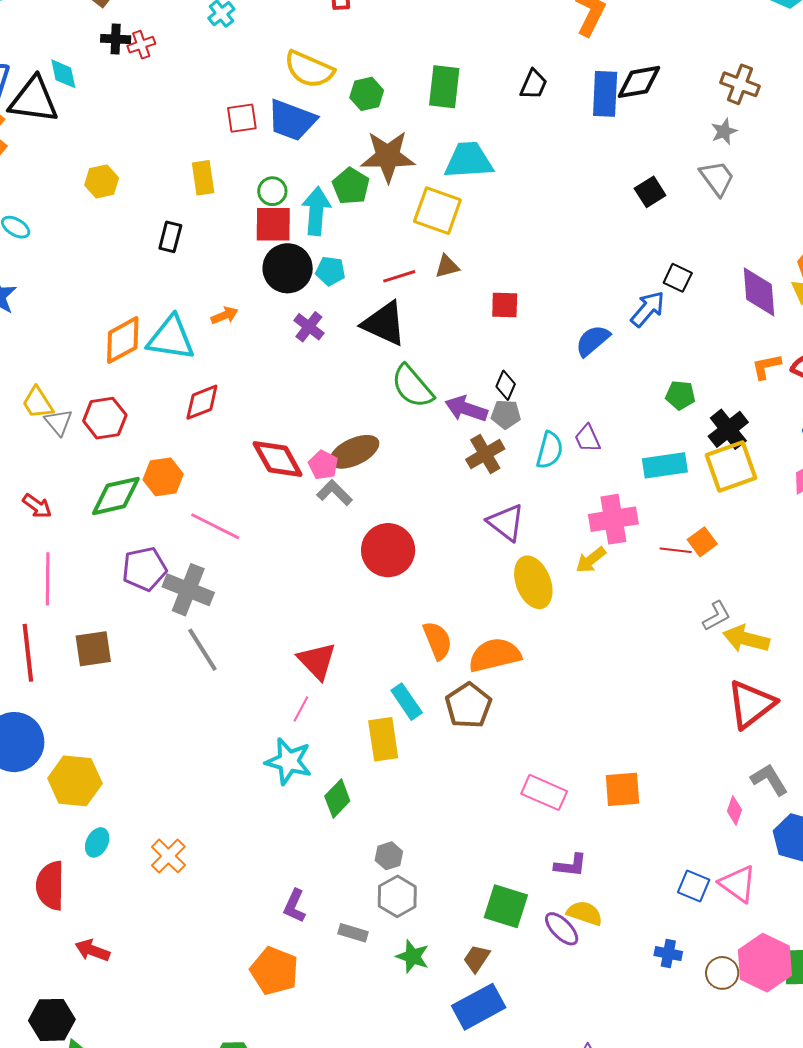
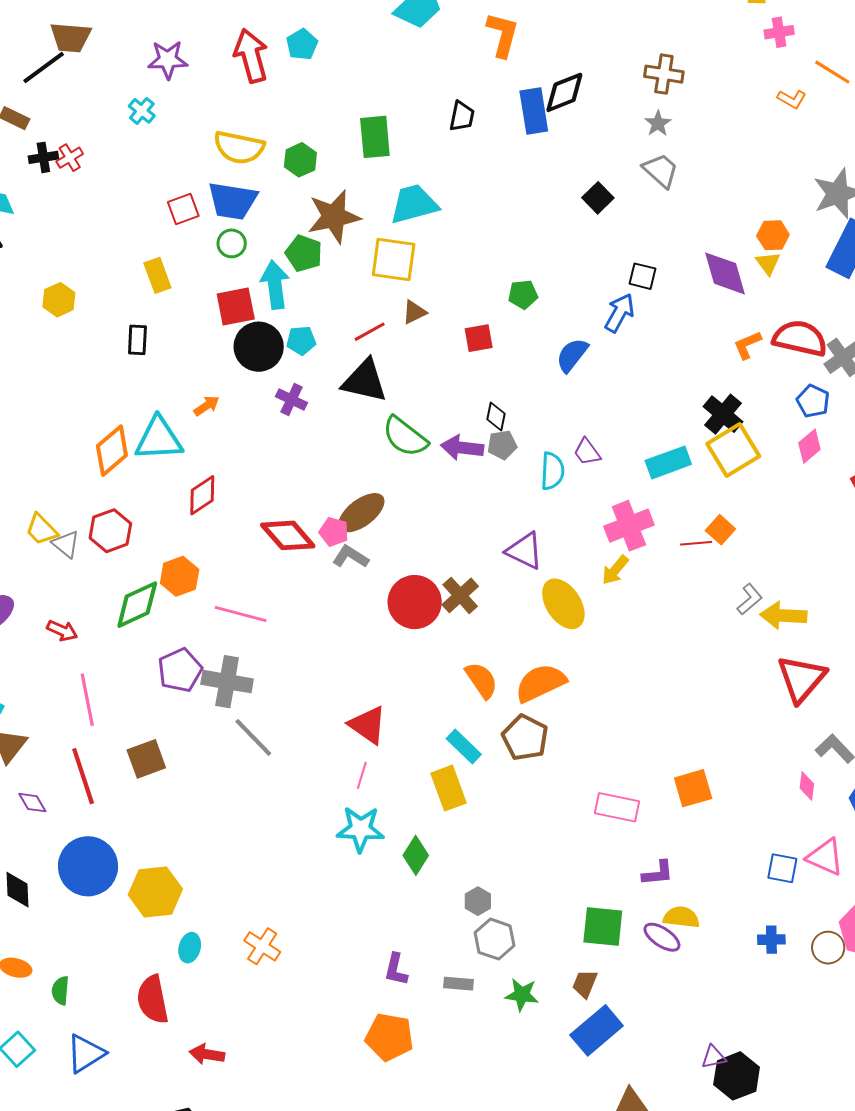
green circle: (272, 191) -> (232, 243), moved
green pentagon: (680, 395) -> (523, 294), moved
brown cross: (485, 454) -> (460, 595), moved

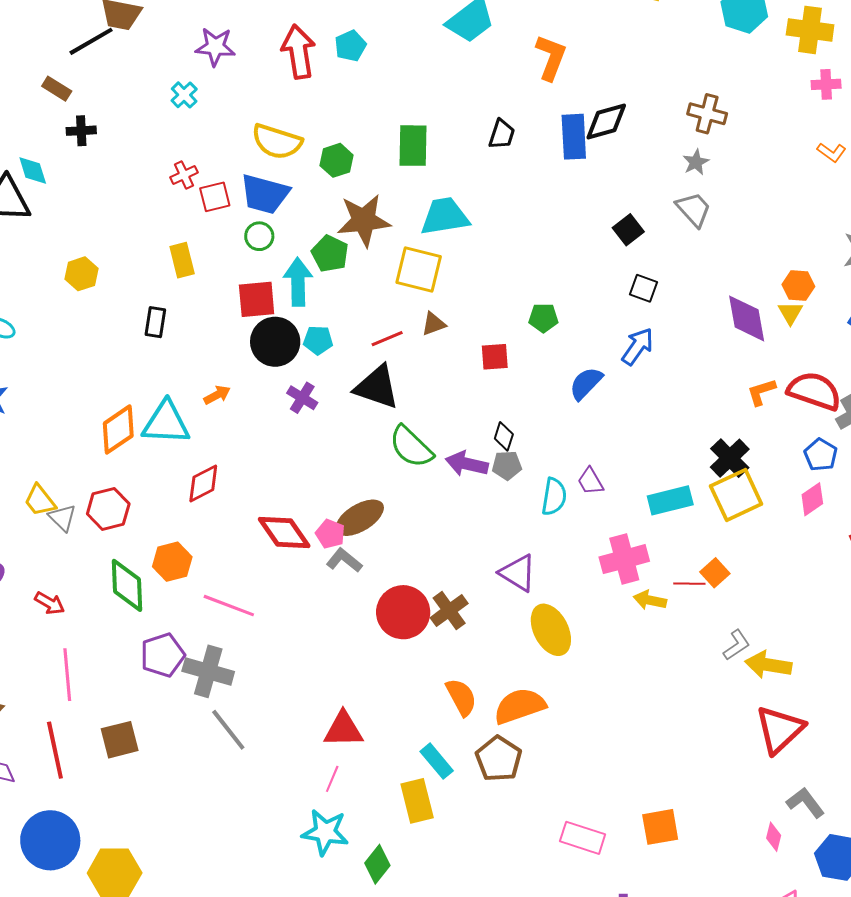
red cross: (70, 158) -> (184, 175), moved
black square: (643, 276) -> (643, 288), moved
yellow arrow: (615, 570) -> (650, 600), moved, turned 56
green diamond: (137, 605) -> (127, 585), turned -74
red triangle: (368, 725) -> (343, 729), turned -42

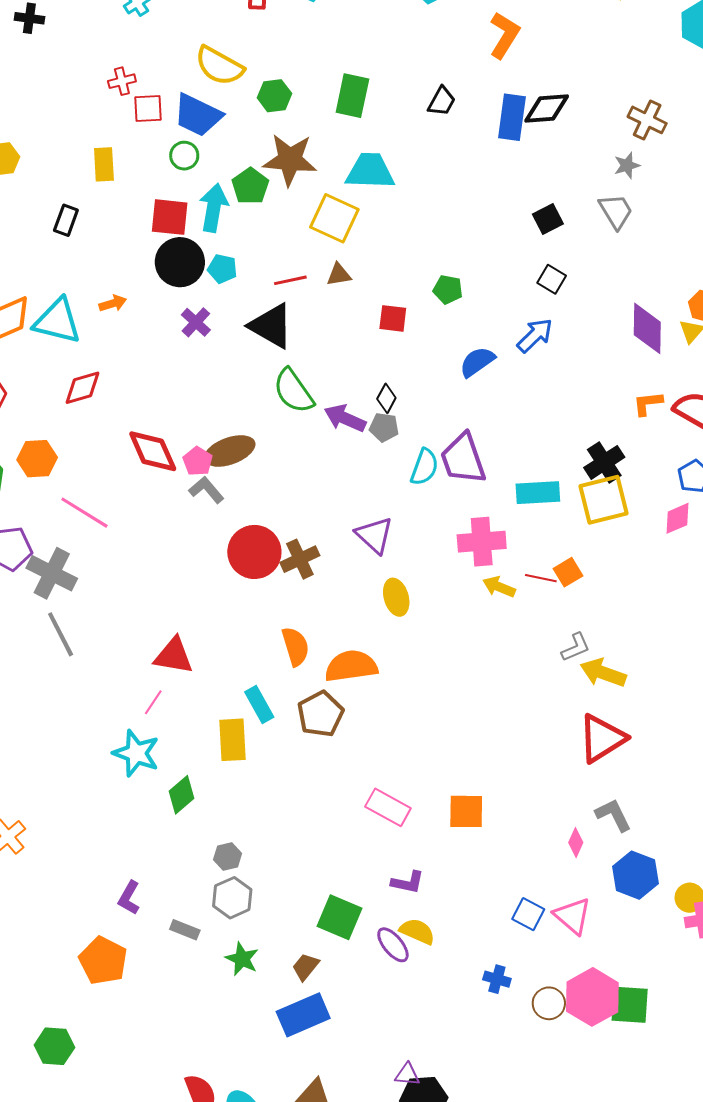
purple trapezoid: (590, 481) -> (463, 459), size x1.8
yellow ellipse: (551, 630) -> (396, 597), size x0.7

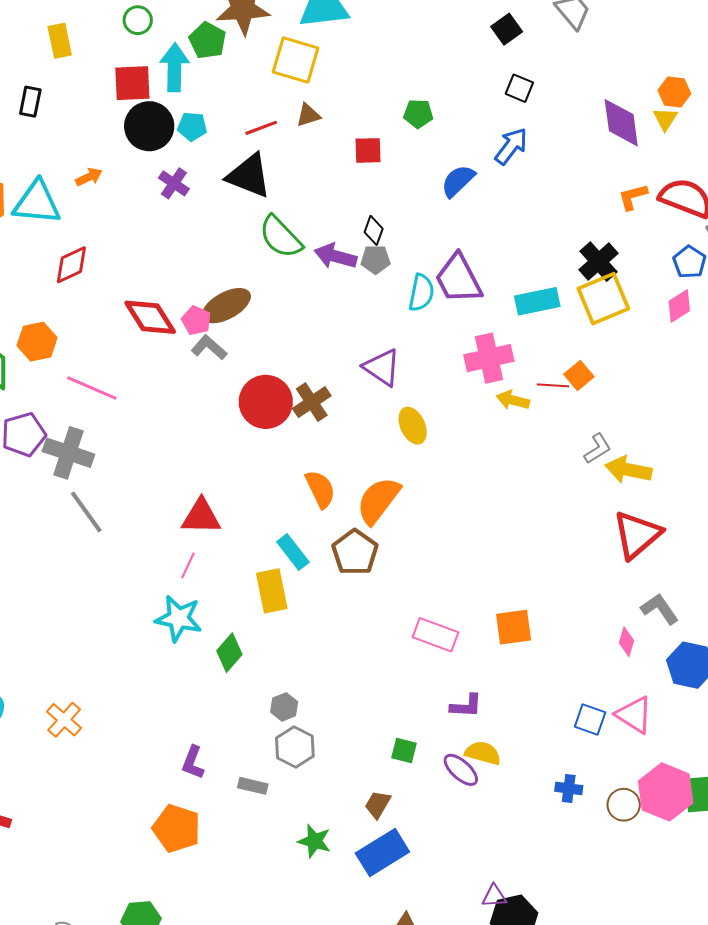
orange semicircle: (351, 666) -> (378, 500), turned -36
green square: (340, 917) -> (404, 751), size x0.6
green star: (242, 959) -> (314, 841), moved

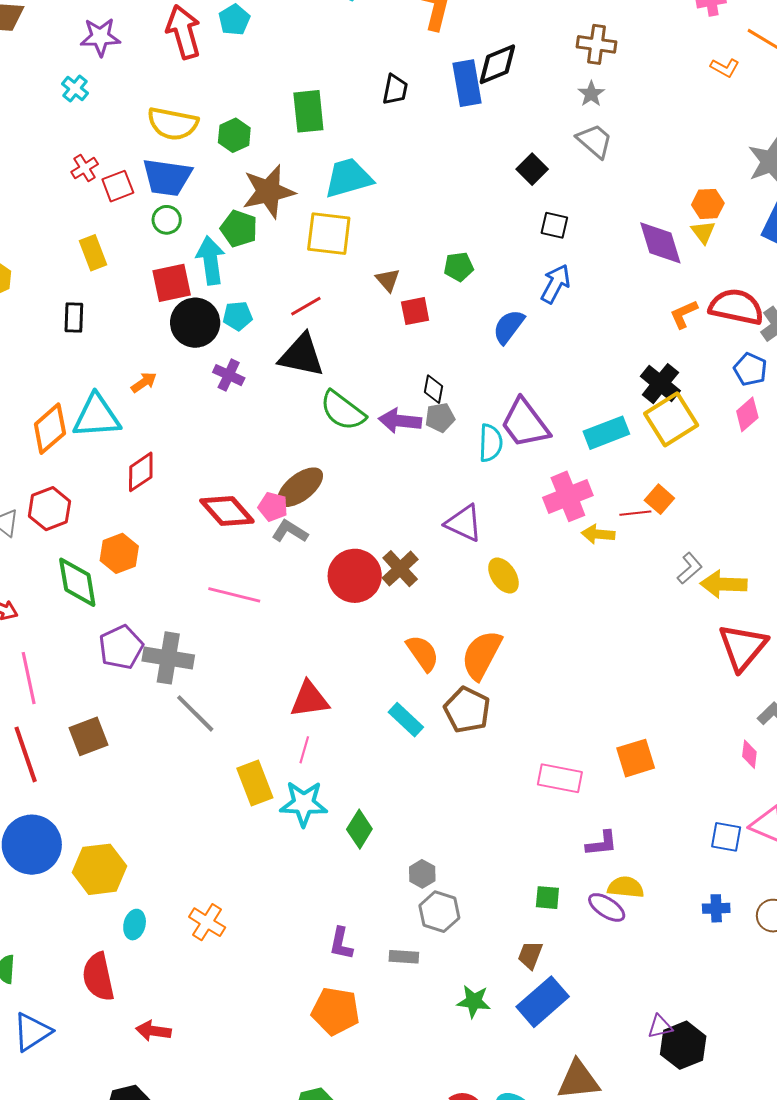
brown triangle: (308, 115) -> (388, 280), moved, turned -44
pink line: (92, 388) -> (234, 595), moved
yellow rectangle: (272, 591) -> (255, 783), moved

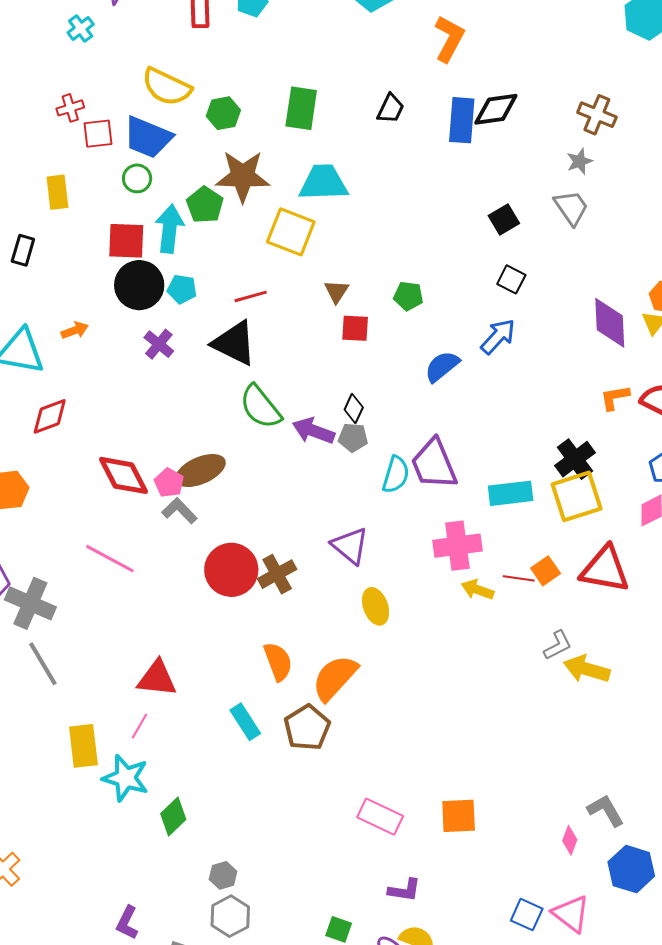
red triangle: (743, 647) -> (605, 569), moved, turned 46

